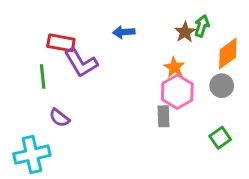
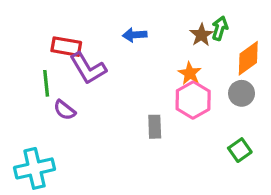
gray rectangle: (164, 116) -> (155, 127), moved
purple semicircle: (59, 118) -> (65, 110), moved

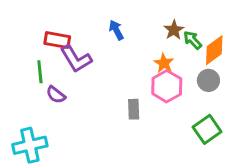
green arrow: (220, 28) -> (193, 40), moved, turned -60
blue arrow: (135, 35) -> (116, 30), turned 66
green square: (240, 150) -> (207, 129), size x1.4

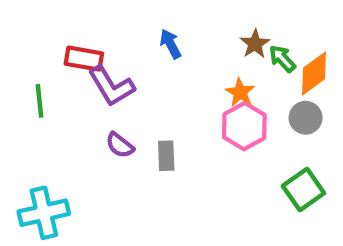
green line: (40, 72) -> (40, 101), moved
purple semicircle: (56, 95) -> (120, 145), moved
gray rectangle: (134, 109) -> (166, 156), moved

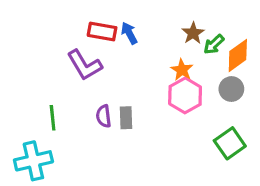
red rectangle: (84, 59) -> (102, 32), moved
green arrow: (282, 59) -> (214, 44), turned -90
green line: (40, 101) -> (53, 118), moved
purple semicircle: (120, 145) -> (104, 116), moved, turned 45

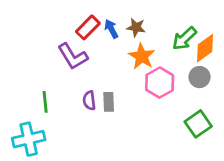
red rectangle: (102, 32) -> (88, 27), turned -55
brown star: (193, 33) -> (136, 27), moved, turned -30
green arrow: (214, 44) -> (184, 38), size x1.4
orange star: (182, 70) -> (142, 56), moved, size x1.4

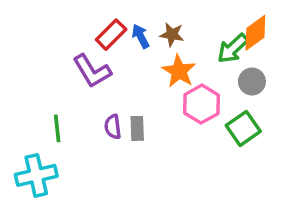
orange diamond: (205, 48) -> (255, 33), moved
gray circle: (199, 77) -> (252, 81), moved
green square: (198, 124) -> (243, 128), moved

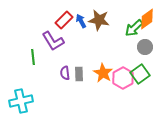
brown star: (172, 35) -> (99, 20), size x1.5
orange star: (179, 71) -> (103, 73), moved
pink hexagon: (202, 104) -> (123, 78), moved
green line: (57, 128) -> (33, 57), moved

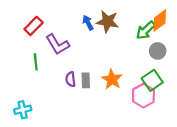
red rectangle: (64, 20) -> (34, 26), moved
pink hexagon: (123, 78) -> (143, 96), moved
cyan cross: (21, 101) -> (23, 110), size x0.7

